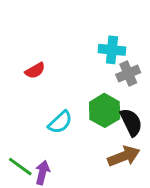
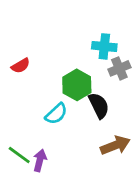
red semicircle: (35, 71) -> (21, 66), moved
green hexagon: (105, 110) -> (77, 85), moved
black semicircle: (131, 122) -> (99, 106), moved

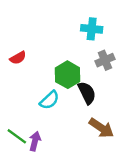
cyan cross: (104, 46) -> (92, 29), moved
brown arrow: (115, 145) -> (101, 128), turned 55

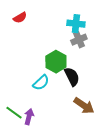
red semicircle: (18, 58) -> (20, 18), moved
gray cross: (105, 60) -> (79, 40), moved

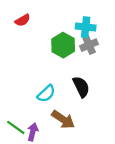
green hexagon: (56, 62) -> (63, 45), moved
brown arrow: (84, 106) -> (63, 119), moved

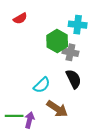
gray cross: (89, 45) -> (70, 52), moved, turned 35
green line: (16, 127) -> (14, 116), turned -36

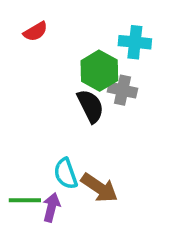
black semicircle: (74, 79) -> (90, 106), moved
cyan semicircle: (42, 85) -> (66, 174), moved, turned 114

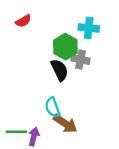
cyan semicircle: (66, 174) -> (52, 107), moved

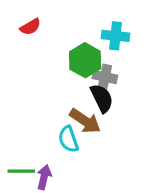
black semicircle: (59, 70) -> (102, 98), moved
brown arrow: (65, 124) -> (85, 121), moved

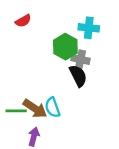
brown arrow: (85, 121) -> (35, 109), moved
green line: (21, 171) -> (16, 111), moved

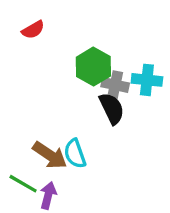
cyan cross: (89, 28) -> (147, 80), moved
green line: (16, 111) -> (23, 184), moved, turned 30

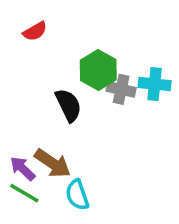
black semicircle: (112, 108) -> (68, 105), moved
cyan semicircle: (75, 154) -> (77, 195), moved
purple arrow: (48, 195) -> (23, 169), moved, turned -60

